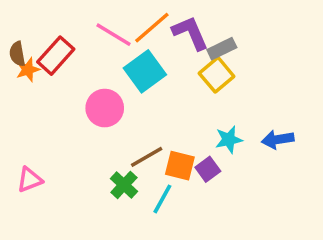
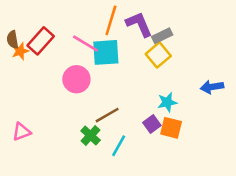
orange line: (152, 28) -> (111, 20), turned -32
pink line: (113, 35) -> (85, 43), moved
cyan square: (145, 71) -> (106, 52), turned 32
blue arrow: (278, 139) -> (212, 87), moved
orange square: (180, 166) -> (171, 128), moved

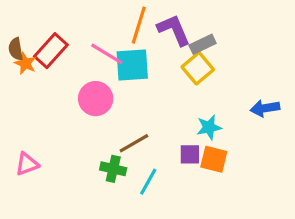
orange star: (20, 51) -> (25, 63), turned -30
purple square: (152, 124) -> (190, 154), turned 36
green cross: (91, 135) -> (113, 169), turned -30

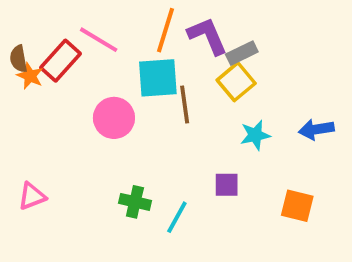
pink line: (107, 54) -> (99, 40), moved
cyan star: (209, 127) -> (255, 135), moved
brown line: (134, 143) -> (185, 105), moved, turned -68
orange square: (214, 159) -> (297, 206), moved

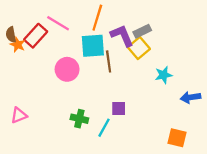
purple L-shape: (207, 36) -> (122, 36), moved
blue arrow: (316, 129) -> (190, 97), moved
cyan star: (255, 135) -> (164, 75), moved
purple square: (227, 185) -> (119, 109), moved
orange square: (297, 206) -> (177, 138), moved

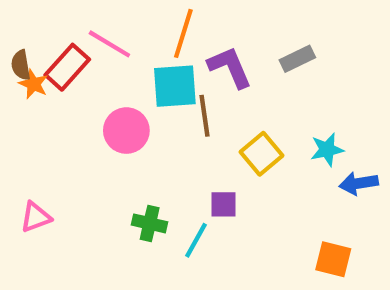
gray rectangle: (142, 31) -> (297, 59), moved
yellow square: (139, 48) -> (262, 154), moved
cyan star: (164, 75) -> (327, 150), moved

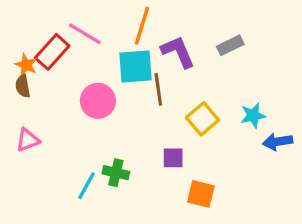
brown semicircle: (21, 65) -> (23, 86), moved
pink triangle: (36, 217) -> (28, 140), moved
cyan line: (196, 240) -> (86, 186), moved
orange square: (333, 259) -> (201, 194), moved

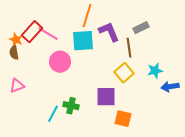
pink line: (85, 34) -> (48, 34), moved
brown line: (158, 89) -> (129, 48), moved
purple square: (173, 158) -> (106, 97), size x1.5

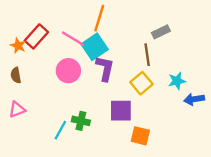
purple L-shape: (109, 32) -> (105, 68), moved, turned 35
pink line: (48, 34) -> (73, 39), moved
cyan square: (83, 41) -> (95, 47), turned -30
brown semicircle: (14, 53) -> (16, 75), moved
pink triangle: (17, 86) -> (17, 110), moved

